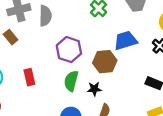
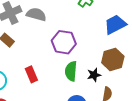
gray semicircle: (45, 16) -> (36, 14), turned -66
brown hexagon: (105, 62) -> (113, 59), moved

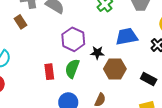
red rectangle: (31, 74) -> (49, 72), moved
black star: (94, 75) -> (97, 53), moved

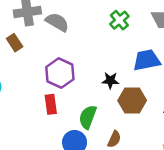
purple hexagon: (73, 39) -> (60, 73), moved
green semicircle: (72, 69) -> (88, 117), moved

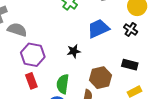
gray semicircle: (57, 22) -> (17, 30), moved
brown hexagon: (132, 101) -> (100, 78), moved

